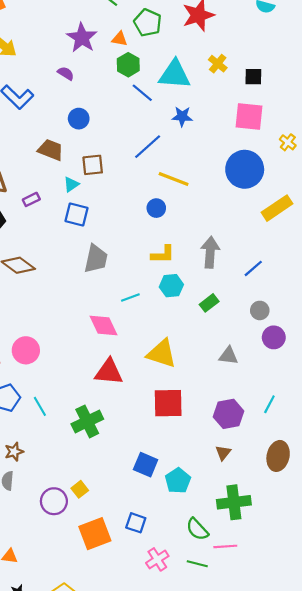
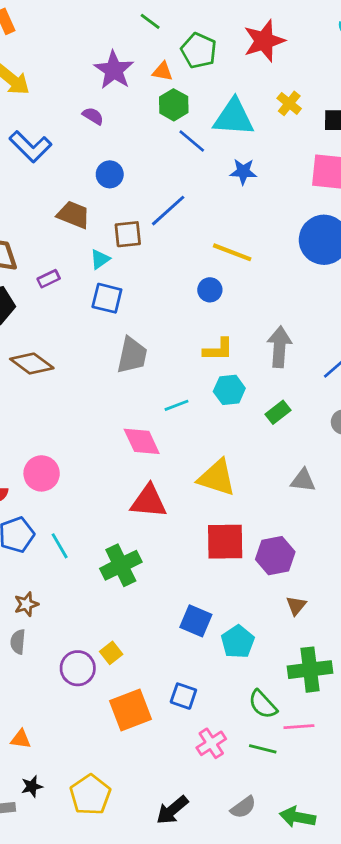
blue line: (148, 147) -> (168, 211), moved
purple hexagon: (228, 414) -> (275, 556), moved

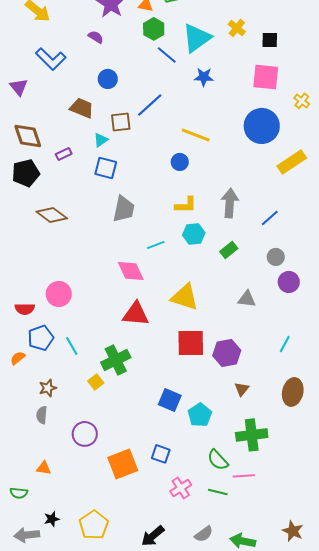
cyan triangle: (234, 117) -> (197, 38), turned -40
yellow square: (111, 653) -> (96, 382), moved
orange triangle: (21, 739) -> (44, 468), moved

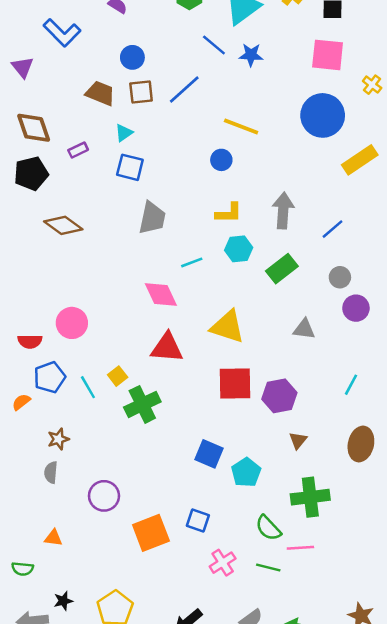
blue line: (167, 55) -> (214, 45), moved
brown square: (121, 122) -> (141, 92), moved
green rectangle: (229, 250) -> (282, 269), size x1.4
yellow square: (96, 382) -> (118, 376), moved

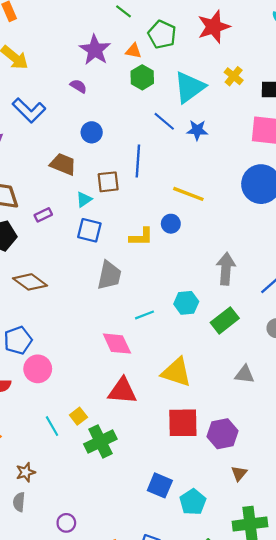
blue line: (184, 89) -> (138, 161), turned -44
brown square: (141, 92) -> (108, 182), moved
yellow L-shape: (229, 213) -> (141, 237), moved
blue pentagon: (50, 377) -> (18, 340), moved
purple circle: (104, 496) -> (66, 523), size x0.7

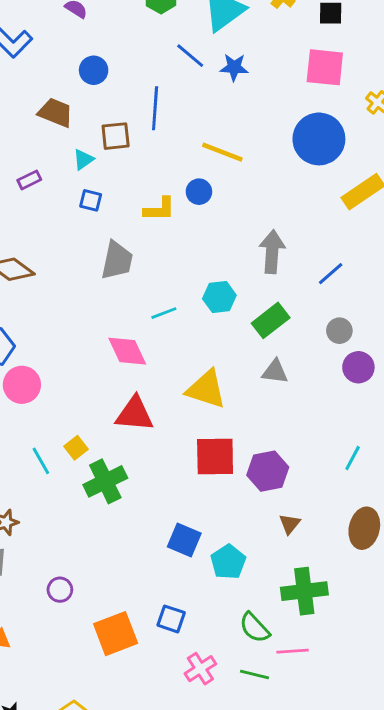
blue square: (89, 230) -> (91, 200), size x0.7
gray triangle: (245, 374) -> (275, 372), moved

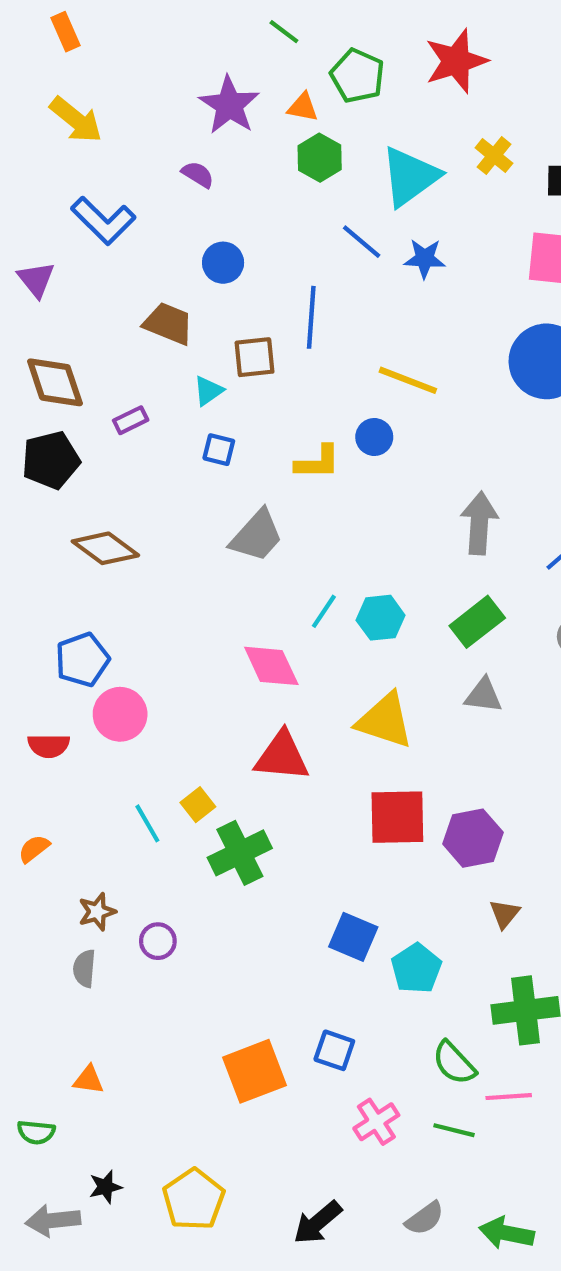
gray trapezoid: (117, 260) -> (257, 536), turned 30
cyan hexagon: (219, 297) -> (381, 618), moved
cyan line: (164, 313) -> (324, 611), turned -35
purple circle: (60, 590) -> (158, 941), moved

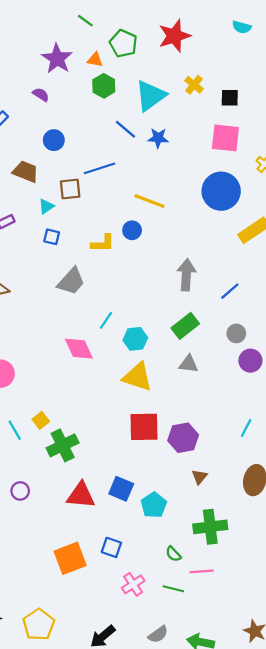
blue line: (311, 317) -> (99, 168), turned 68
cyan hexagon: (381, 618) -> (135, 339), moved
red triangle: (282, 756) -> (81, 495), moved
green semicircle: (454, 1063) -> (173, 554), size x0.7

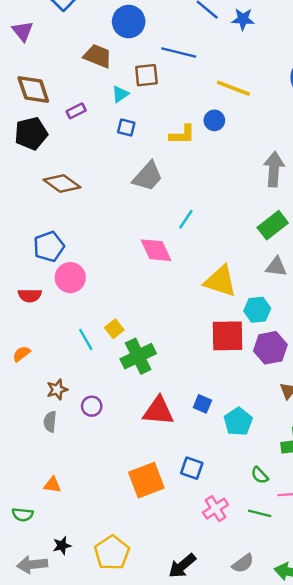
blue circle: (54, 140) -> (129, 22), size x1.4
blue line: (99, 168) -> (179, 52), turned 32
cyan hexagon: (135, 339) -> (257, 310), moved
blue square: (121, 489) -> (202, 404), size x0.7

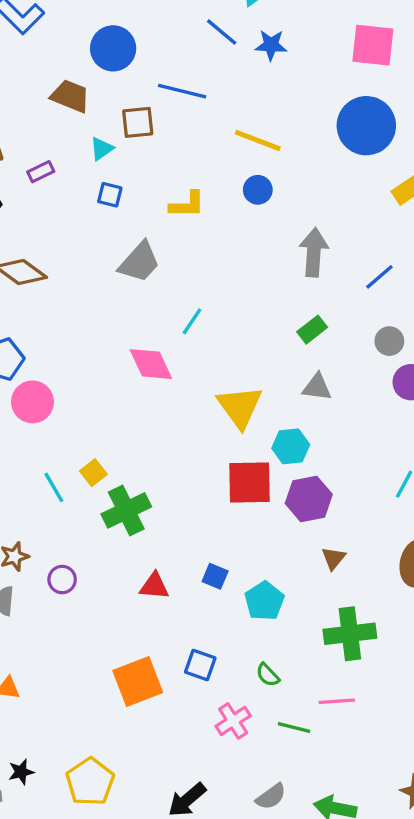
blue circle: (214, 120) -> (258, 190), moved
green rectangle: (273, 225) -> (312, 330), size x0.7
yellow triangle: (220, 281) -> (240, 407), turned 36
red triangle: (158, 411) -> (154, 586), size x0.7
green semicircle: (260, 475) -> (268, 675), moved

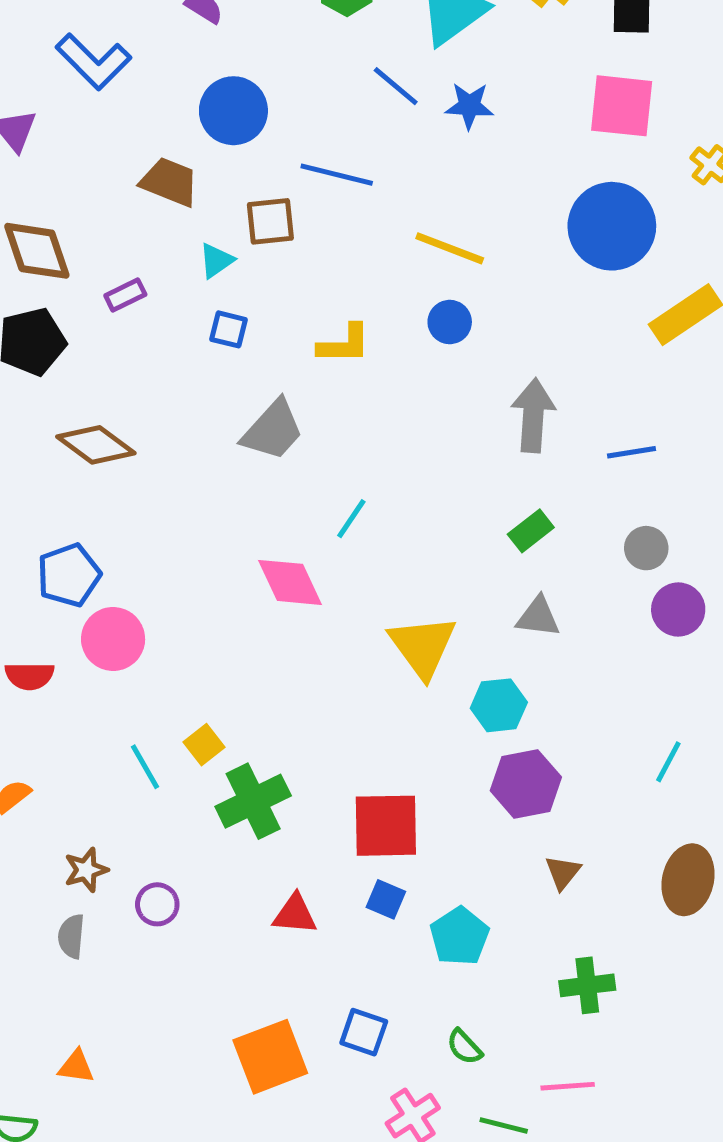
blue line: (379, 277) -> (632, 452), turned 32
red square: (250, 482) -> (386, 826), moved
green cross: (350, 634) -> (587, 985), size x0.7

